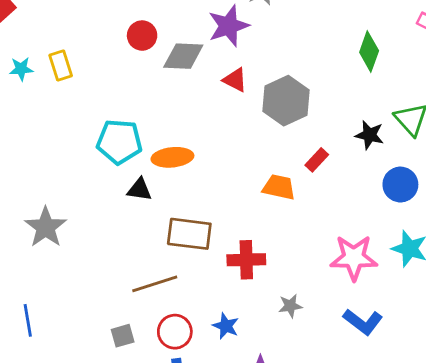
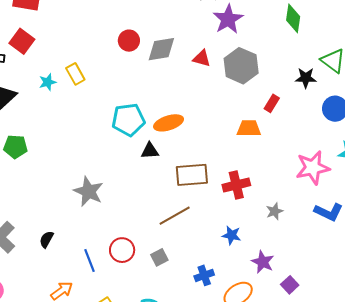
purple star: (229, 26) -> (228, 19), moved
red circle: (175, 332) -> (122, 250), moved

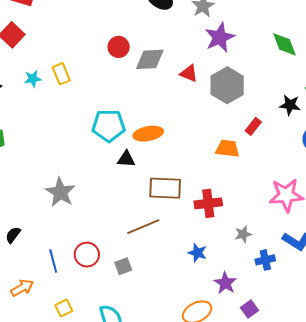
green diamond: (293, 18) -> (284, 44), turned -36
blue cross: (204, 275) -> (265, 260), moved

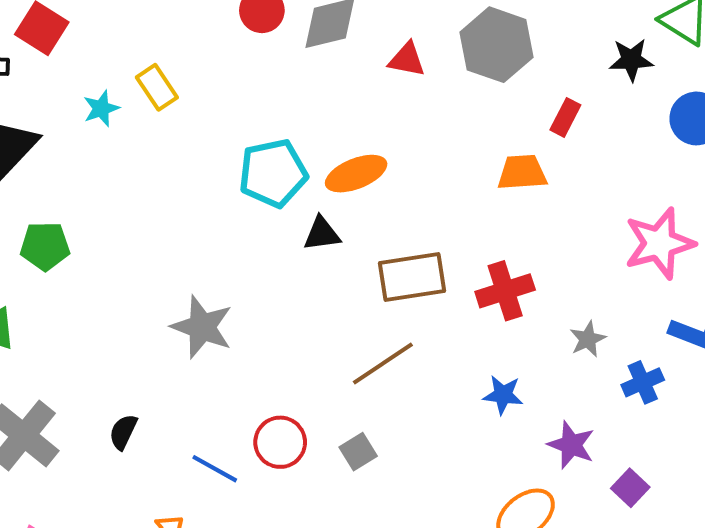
red triangle: (189, 73) -> (407, 60), moved
blue line: (53, 261) -> (215, 469), turned -35

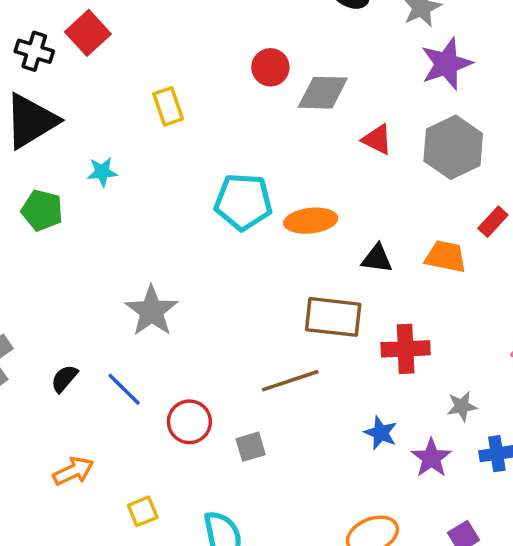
cyan star: (101, 108) -> (102, 172), moved
black triangle: (322, 234) -> (377, 259), moved
purple star: (571, 445) -> (431, 458), moved
blue line: (215, 469) -> (124, 389), moved

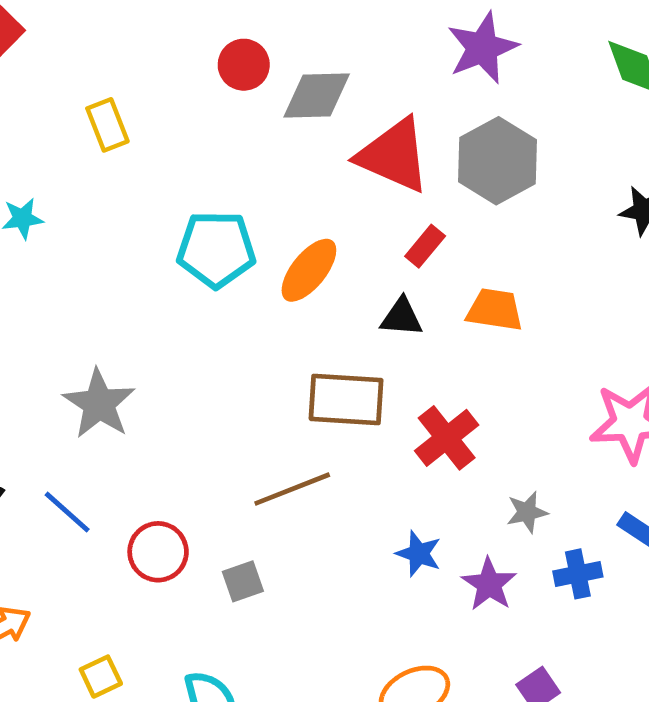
red triangle: (377, 139) -> (394, 155), size x1.8
orange ellipse: (311, 221) -> (309, 270), turned -42
red rectangle: (493, 222) -> (425, 246), moved
red cross: (406, 349) -> (447, 438), turned -33

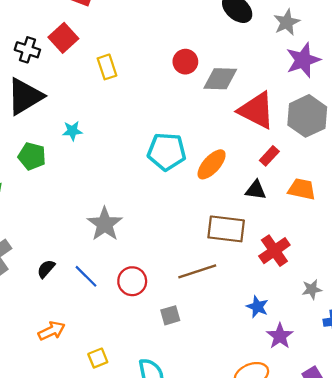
yellow rectangle: (107, 125) -> (107, 67), moved
red circle: (158, 552) -> (132, 281), moved
purple star: (489, 584) -> (280, 336), moved

